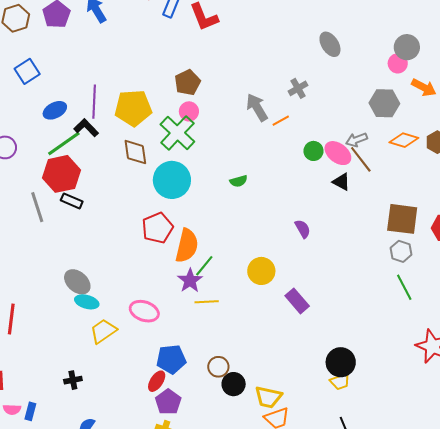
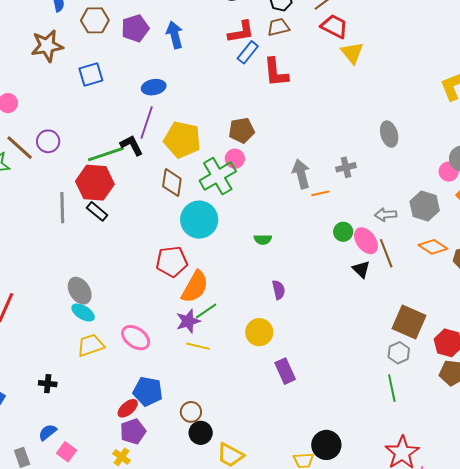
blue ellipse: (55, 110) -> (154, 87), moved
gray arrow: (356, 140) -> (386, 215), moved
purple semicircle: (303, 229) -> (279, 290), moved
black circle: (341, 362) -> (326, 445), moved

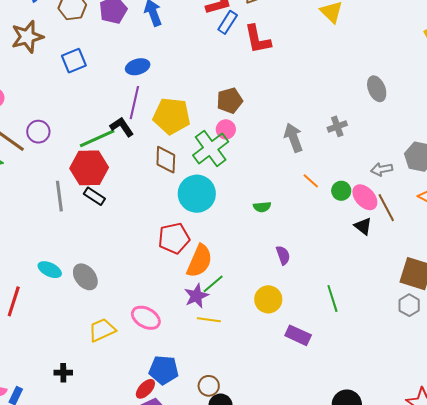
orange line: (320, 193) -> (311, 181), moved, turned 60
cyan ellipse: (83, 313) -> (50, 270), moved
purple rectangle: (285, 371) -> (298, 335), turned -35
green line: (392, 388) -> (332, 298), moved

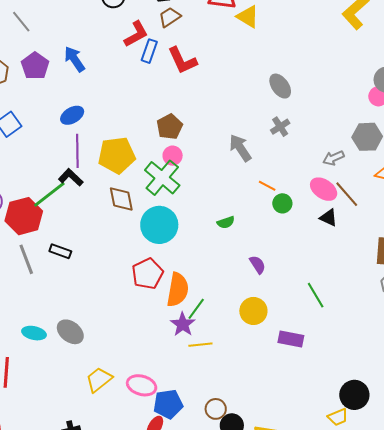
gray ellipse: (377, 89) -> (280, 86), moved
red hexagon: (89, 168) -> (24, 216), moved
green circle: (341, 191) -> (282, 203), moved
pink ellipse: (146, 318) -> (142, 385), moved

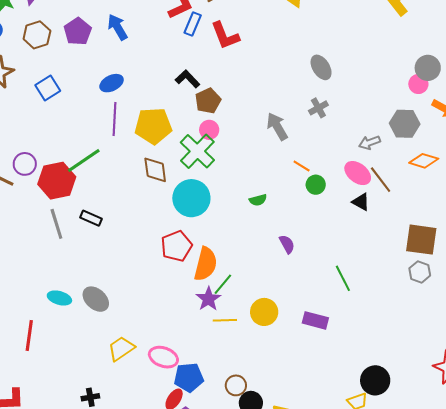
black L-shape: (71, 177) -> (188, 79), moved
yellow circle: (253, 311) -> (264, 312), moved

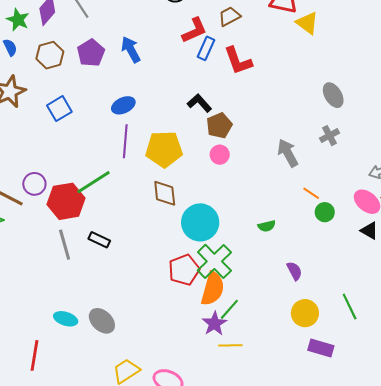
green cross: (197, 151) -> (214, 261), moved
yellow circle: (264, 312) -> (305, 313), moved

